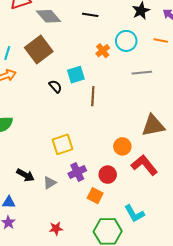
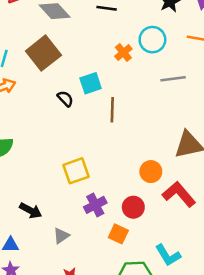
gray triangle: (50, 183) -> (61, 236), moved

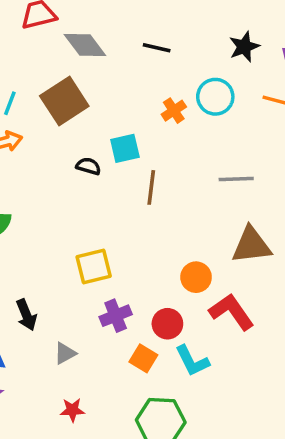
gray line: (173, 79) -> (236, 179), moved
black semicircle: (65, 99) -> (88, 166), turned -36
black arrow: (31, 210) -> (26, 315), turned 35
cyan L-shape: (168, 255) -> (192, 361), moved

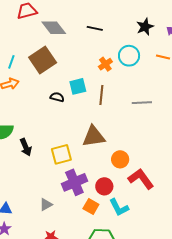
brown line: (151, 187) -> (101, 95), moved
brown triangle: (251, 245) -> (94, 137), moved
black arrow: (26, 315) -> (26, 147), moved
purple cross: (116, 316) -> (74, 182), size x1.4

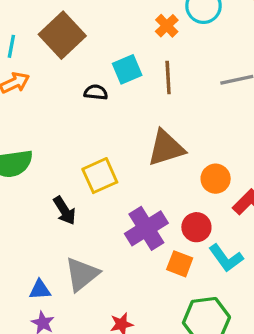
black arrow: (26, 147) -> (65, 211), moved
yellow square: (61, 154) -> (100, 176), moved
gray triangle: (46, 205) -> (82, 274), moved, size x1.6

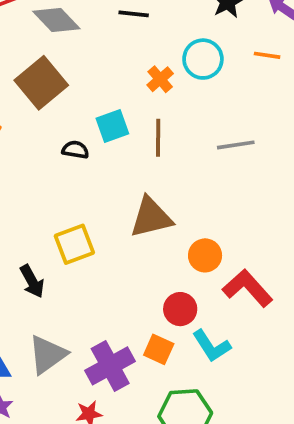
purple cross: (146, 228) -> (110, 366), moved

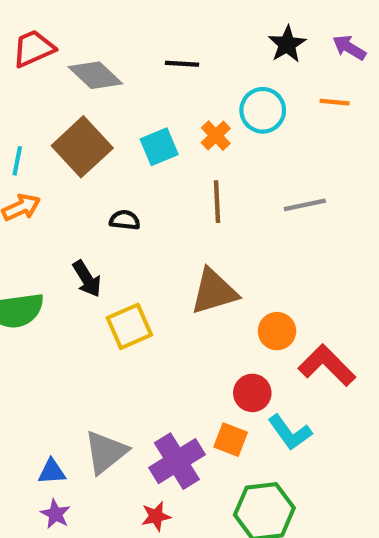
cyan square: (112, 126) -> (159, 147), moved
black arrow: (32, 281) -> (87, 279), moved

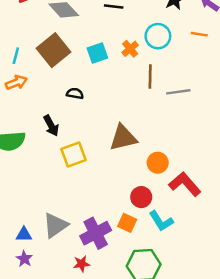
brown line: (217, 202) -> (150, 76), moved

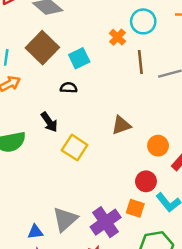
cyan square: (97, 53) -> (79, 58), moved
brown triangle: (123, 138) -> (121, 125), size x0.7
yellow square: (74, 154) -> (75, 148), turned -30

